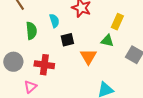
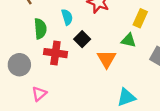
black square: (67, 40) -> (82, 39), turned -32
red cross: (44, 65) -> (55, 53), moved

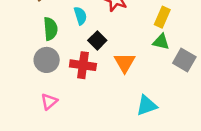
green triangle: (129, 40) -> (161, 42), moved
red cross: (55, 53) -> (83, 65), moved
gray circle: (19, 65) -> (47, 60), moved

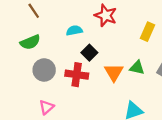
cyan semicircle: (80, 16) -> (74, 31), turned -84
green semicircle: (50, 29) -> (30, 42), moved, turned 72
green triangle: (161, 42) -> (137, 68), moved

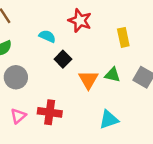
cyan semicircle: (74, 31) -> (47, 36), turned 35
yellow rectangle: (147, 32) -> (123, 37), turned -36
red cross: (77, 75) -> (50, 112), moved

